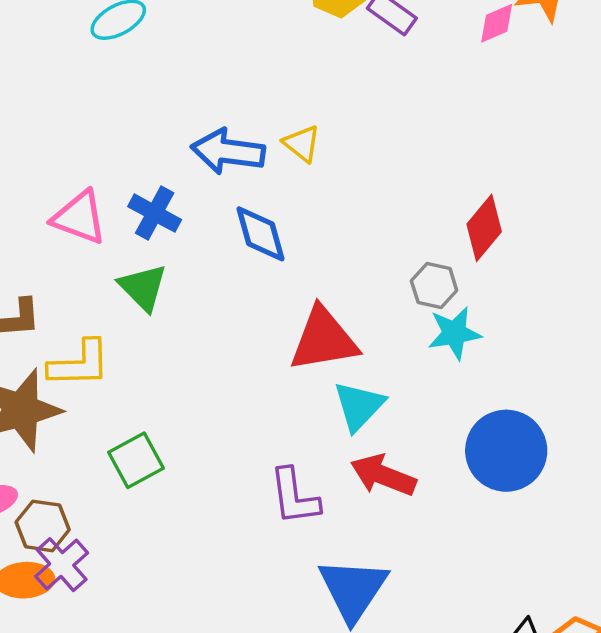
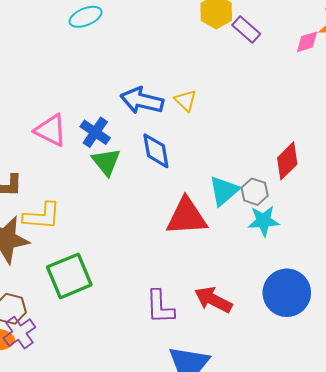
green triangle: (143, 287) -> (106, 162), moved
cyan triangle: (359, 406) -> (224, 191), moved
green square: (136, 460) -> (69, 276), size x1.4

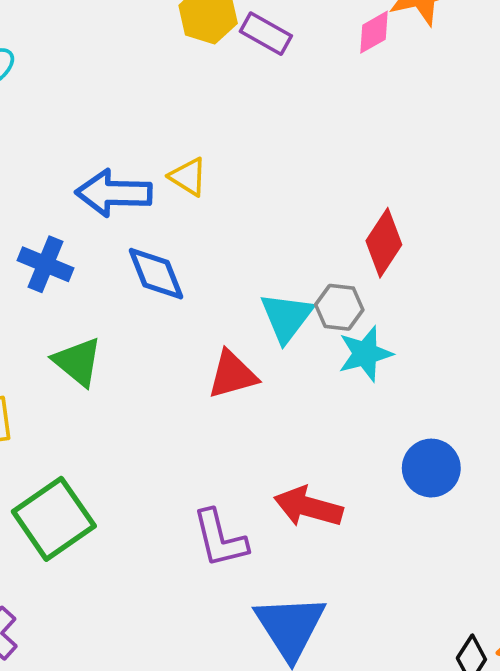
green triangle: (106, 162) -> (78, 362), moved
red triangle: (187, 217) -> (232, 375), size x0.7
blue circle: (287, 293) -> (431, 468), size x0.7

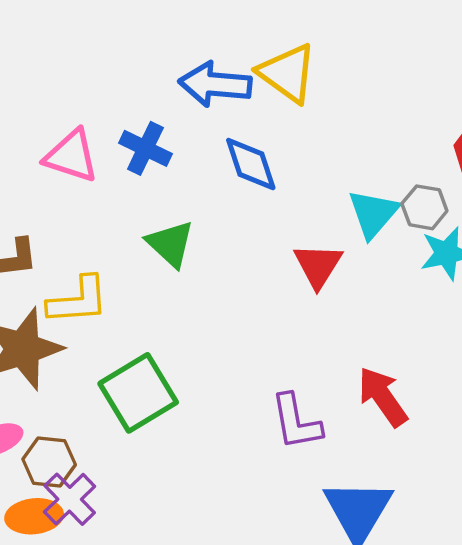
yellow triangle: (188, 177) -> (287, 73), size x1.6
red triangle: (232, 375) -> (318, 265), turned -46
red arrow: (308, 507) -> (383, 397), turned 36

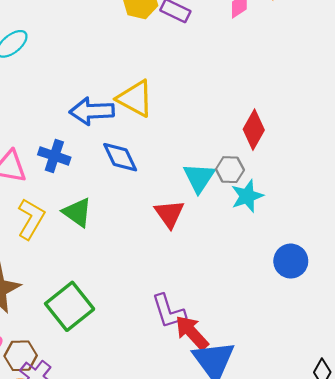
yellow L-shape: (78, 300) -> (31, 219), moved, turned -48
red arrow: (383, 397) -> (192, 333), moved

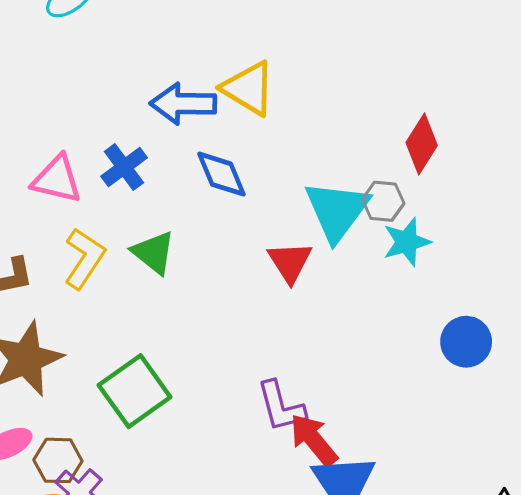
blue cross: (54, 156) -> (124, 167), turned 32
cyan triangle: (199, 178) -> (337, 211), size x1.4

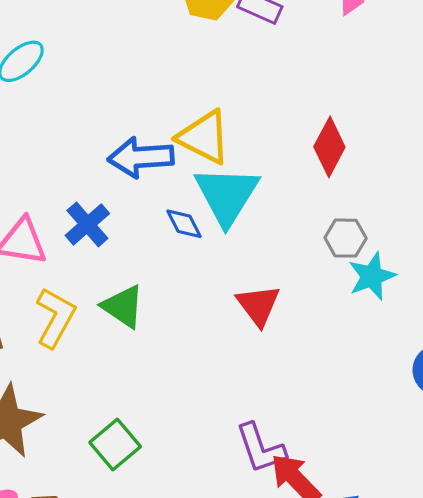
red diamond: (422, 144) -> (329, 147), moved
blue diamond: (221, 174) -> (184, 224), size x0.7
cyan triangle: (337, 211) -> (227, 195), moved
green square: (135, 391) -> (115, 445), size x0.7

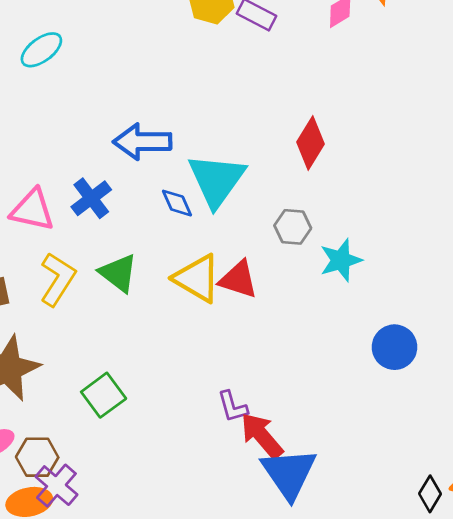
yellow triangle: (204, 137) -> (197, 278), moved
gray hexagon: (346, 238) -> (293, 227), moved
red triangle: (258, 305) -> (238, 279), turned -39
purple L-shape: (261, 448) -> (233, 407), size x0.7

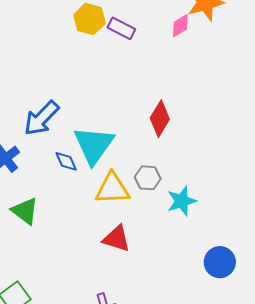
blue arrow: (142, 142) -> (41, 118), turned -45
yellow triangle: (197, 278) -> (112, 189), moved, turned -33
red triangle: (238, 279) -> (117, 239), moved

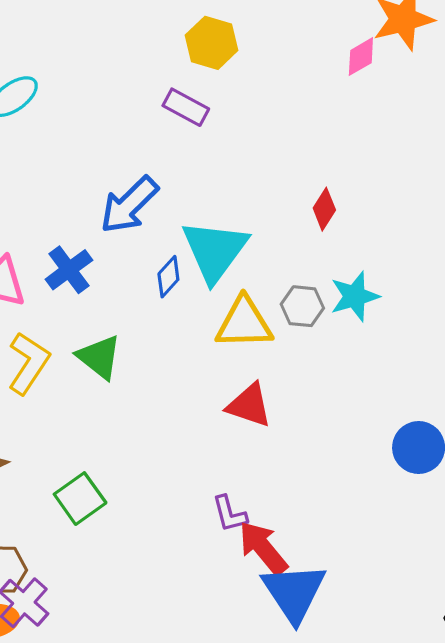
purple rectangle: (121, 28) -> (186, 107), moved
red diamond: (160, 119) -> (324, 209), size x0.7
blue diamond: (66, 161) -> (168, 277), turned 65
cyan star: (182, 201) -> (355, 296), moved

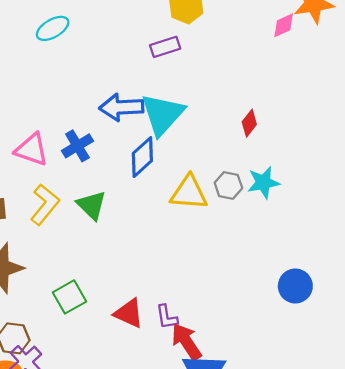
purple rectangle: (186, 107) -> (165, 47), turned -52
blue arrow: (129, 205) -> (121, 107), turned 36
cyan triangle: (215, 251) -> (163, 114), moved
blue diamond: (168, 277) -> (142, 157), size x1.5
red triangle: (249, 405) -> (129, 313), moved

